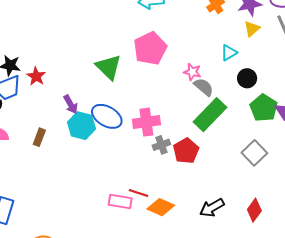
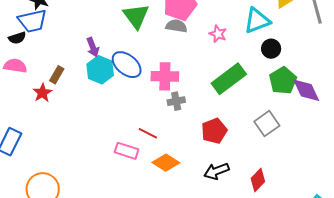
cyan triangle: (229, 53) -> (257, 21), size x1.6
red star: (36, 76) -> (42, 93), moved
gray semicircle: (204, 87) -> (176, 26), moved, turned -40
red pentagon: (186, 151) -> (214, 131), moved
red line: (138, 193) -> (148, 133), moved

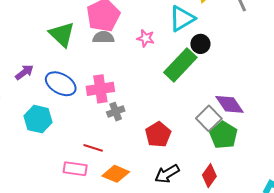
purple arrow: (93, 47) -> (24, 72), turned -96
cyan hexagon: (100, 70) -> (38, 119), moved
green rectangle: (229, 79) -> (180, 65), moved
green pentagon: (283, 81) -> (223, 135), moved
purple diamond: (306, 90) -> (230, 104), moved

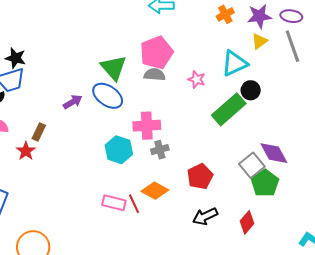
blue ellipse: (61, 84) -> (108, 96), moved
cyan hexagon: (38, 119) -> (119, 150), moved
red line: (93, 148) -> (134, 204), moved, turned 42
orange diamond: (116, 174) -> (155, 191), moved

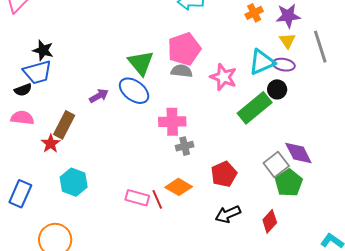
purple ellipse: (291, 16) -> (284, 65), moved
yellow triangle: (259, 41) -> (287, 41), turned -30
pink star: (197, 79) -> (223, 77), size x1.5
brown rectangle: (39, 132) -> (64, 125), size x1.5
cyan hexagon: (119, 150) -> (74, 182), moved

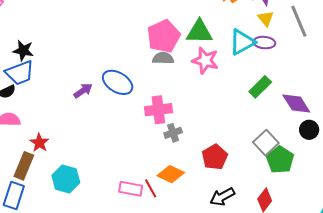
green triangle: (141, 63) -> (199, 32), moved, turned -44
black circle: (277, 89) -> (309, 130), moved
green rectangle: (255, 108) -> (260, 87), moved, size x0.7
brown rectangle: (64, 125) -> (24, 166), moved
purple diamond: (298, 153) -> (296, 104), moved

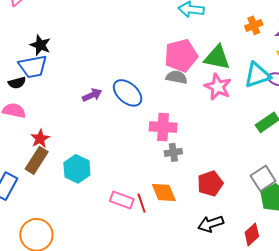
brown rectangle: (24, 166) -> (37, 160), moved
orange diamond: (171, 174) -> (164, 193), turned 32
cyan hexagon: (66, 179) -> (77, 169), moved

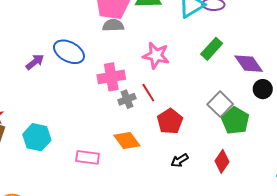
pink star: (218, 87) -> (156, 55), moved
red line: (142, 203) -> (148, 93), moved
black arrow: (211, 224) -> (180, 160), size x0.7

